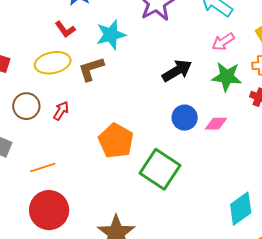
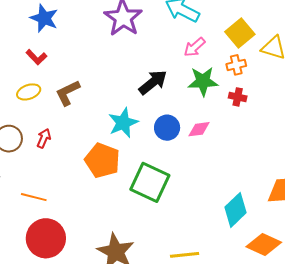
cyan star: (111, 35) -> (123, 123), moved
yellow ellipse: (53, 63) -> (29, 92), size x0.7
orange line: (43, 167) -> (34, 197), turned 40

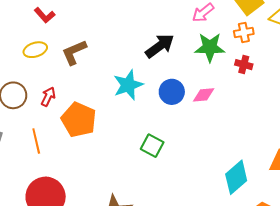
orange pentagon: (102, 160) -> (79, 120), moved
green square: (150, 182) -> (152, 146), size x0.6
orange line: (34, 197) -> (36, 141), moved, turned 60

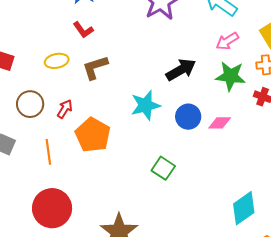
red L-shape: (45, 15) -> (83, 30), moved

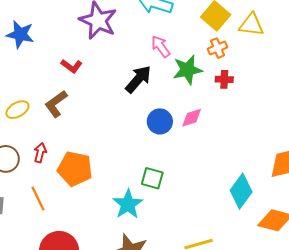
red L-shape: (83, 30) -> (72, 66), moved
pink arrow: (227, 41) -> (161, 47), moved, turned 105
cyan star: (145, 105) -> (128, 204), moved

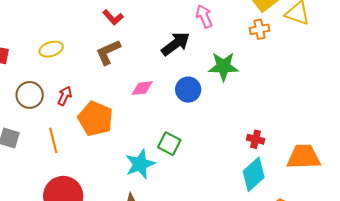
green star: (187, 70) -> (223, 66), moved
red cross: (224, 79) -> (256, 139), moved
brown L-shape: (56, 104) -> (108, 52), moved
pink diamond: (192, 118) -> (142, 88), moved

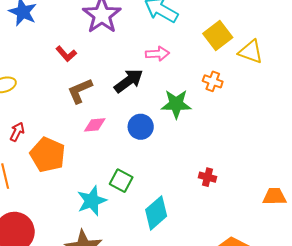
pink arrow: (204, 16) -> (157, 54), turned 110
orange cross: (260, 29) -> (213, 81), moved, turned 30
brown L-shape: (108, 52) -> (80, 91), moved
orange trapezoid: (304, 157) -> (274, 197), moved, size x0.7
cyan diamond: (254, 174) -> (156, 213), moved

